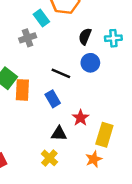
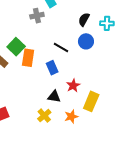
orange star: (94, 159) -> (71, 116), moved

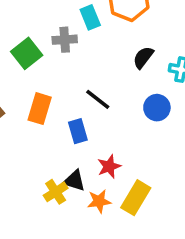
blue circle: (86, 41) -> (157, 108), moved
green square: (16, 47) -> (27, 53), moved
yellow cross: (44, 116) -> (56, 192), moved
orange star: (71, 116) -> (99, 201), moved

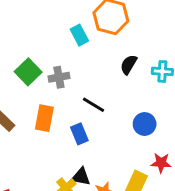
gray cross: (65, 40) -> (59, 77), moved
blue circle: (157, 108) -> (145, 124), moved
red star: (109, 166) -> (161, 163), moved, turned 30

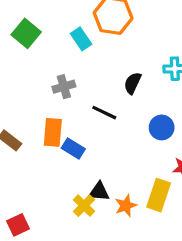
black semicircle: (129, 65) -> (133, 83), moved
green square: (28, 72) -> (26, 33), moved
blue rectangle: (79, 134) -> (73, 149), moved, turned -30

